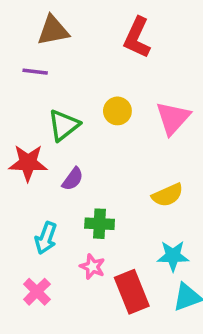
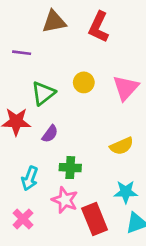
brown triangle: (53, 30) -> (54, 22), moved
pink star: (92, 267) -> (65, 200), size x1.4

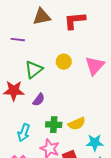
red L-shape: (99, 27) -> (75, 21), turned 60
yellow semicircle: (122, 146) -> (77, 124), moved

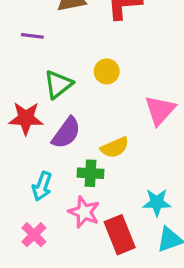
pink triangle: (95, 66) -> (160, 110), moved
purple semicircle: (39, 100) -> (66, 133), size x1.5
yellow semicircle: (77, 124) -> (115, 147), moved

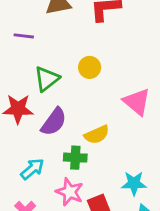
pink triangle: (160, 110) -> (137, 102), turned -32
cyan arrow: (42, 186) -> (32, 169), turned -150

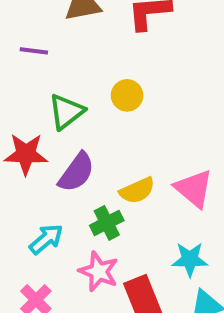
pink triangle: (137, 102) -> (194, 189), moved
green cross: (75, 158) -> (107, 223), turned -30

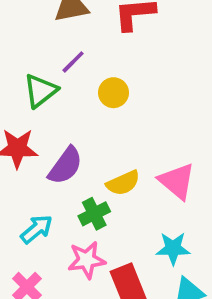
purple line: (34, 51) -> (73, 62), moved, turned -52
green triangle: (66, 112) -> (40, 91), moved
pink star: (99, 272) -> (87, 260), turned -30

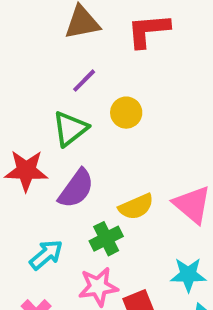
green triangle: (40, 91) -> (70, 129), moved

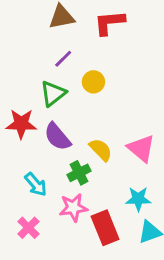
purple semicircle: (76, 189) -> (57, 137), turned 104
yellow semicircle: (136, 207) -> (101, 150), turned -110
cyan arrow: (46, 255) -> (36, 184), turned 90

